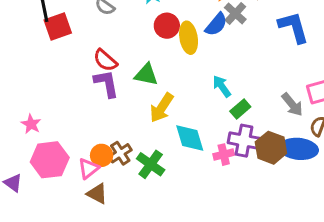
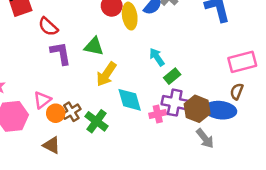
red semicircle: (105, 60) -> (48, 27), moved
gray arrow: (292, 105) -> (205, 138), moved
pink triangle: (88, 168) -> (42, 100), moved

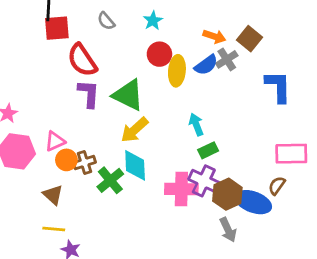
red semicircle: (48, 27) -> (82, 60), size x1.4
green triangle: (94, 46) -> (128, 95), size x1.4
cyan diamond: (130, 100) -> (135, 165), moved
pink cross: (158, 114) -> (181, 189), size x1.6

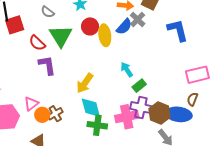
red semicircle: (82, 60) -> (37, 43), size x0.7
green triangle: (128, 95) -> (61, 36), moved, turned 45
green cross: (110, 180) -> (97, 125), moved, turned -30

